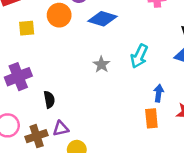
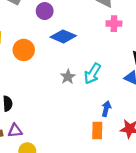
orange circle: (59, 15) -> (24, 50), moved
gray star: (101, 64) -> (68, 77), moved

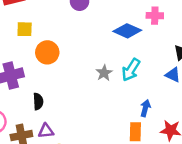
blue diamond: (63, 36) -> (127, 31), moved
orange circle: (24, 50) -> (47, 52), moved

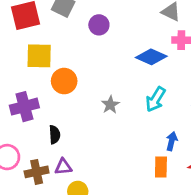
yellow square: (25, 29) -> (39, 56), size x1.5
gray star: (104, 73) -> (110, 105), moved

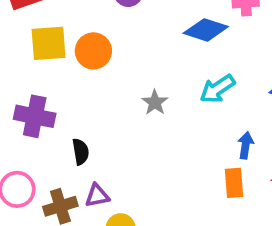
orange circle: (64, 81) -> (93, 51), moved
cyan arrow: (156, 99) -> (217, 89), turned 30
purple cross: (24, 107) -> (35, 116), turned 32

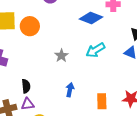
blue arrow: (246, 145) -> (70, 90), moved
black semicircle: (81, 152) -> (26, 86), moved

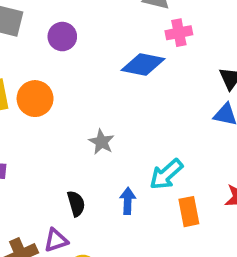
cyan arrow: (96, 50) -> (166, 174), moved
black semicircle: (26, 86) -> (76, 204), moved

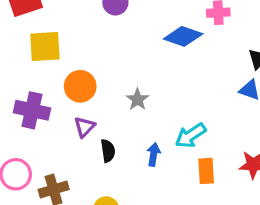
orange circle: (35, 99) -> (80, 86), moved
purple triangle: (56, 240) -> (84, 127), moved, turned -35

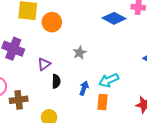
orange circle: (80, 86) -> (52, 22), moved
orange rectangle: (206, 171) -> (103, 102), moved

